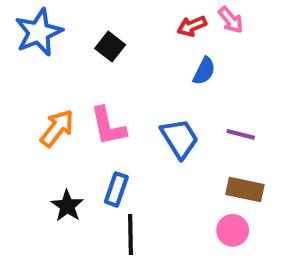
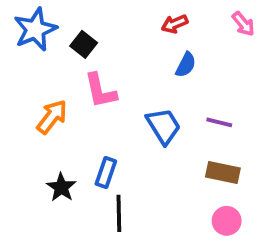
pink arrow: (231, 20) -> (243, 24), moved
black square: (110, 47) -> (84, 44), moved
pink L-shape: (108, 126) -> (100, 91), moved
pink circle: (233, 230) -> (227, 221), moved

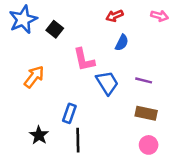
pink arrow: (243, 24) -> (160, 16), turned -35
pink L-shape: (100, 91) -> (84, 60), moved
black star: (61, 187) -> (39, 135), moved

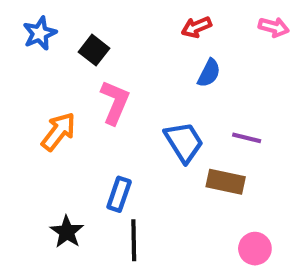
blue star: (23, 19) -> (40, 33), size x0.7
pink L-shape: (84, 60) -> (115, 102), moved, turned -145
brown rectangle: (146, 113) -> (226, 182), moved

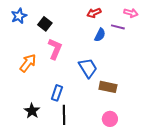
purple line: (247, 138) -> (118, 27), moved
pink circle: (255, 249) -> (110, 119), moved

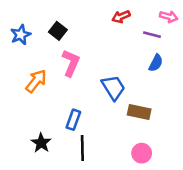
blue star: (19, 16) -> (21, 35), moved
blue semicircle: (100, 35) -> (156, 63), moved

